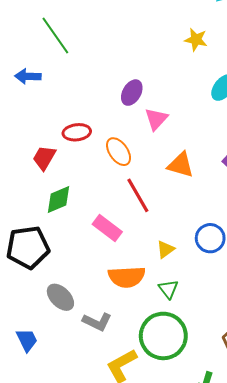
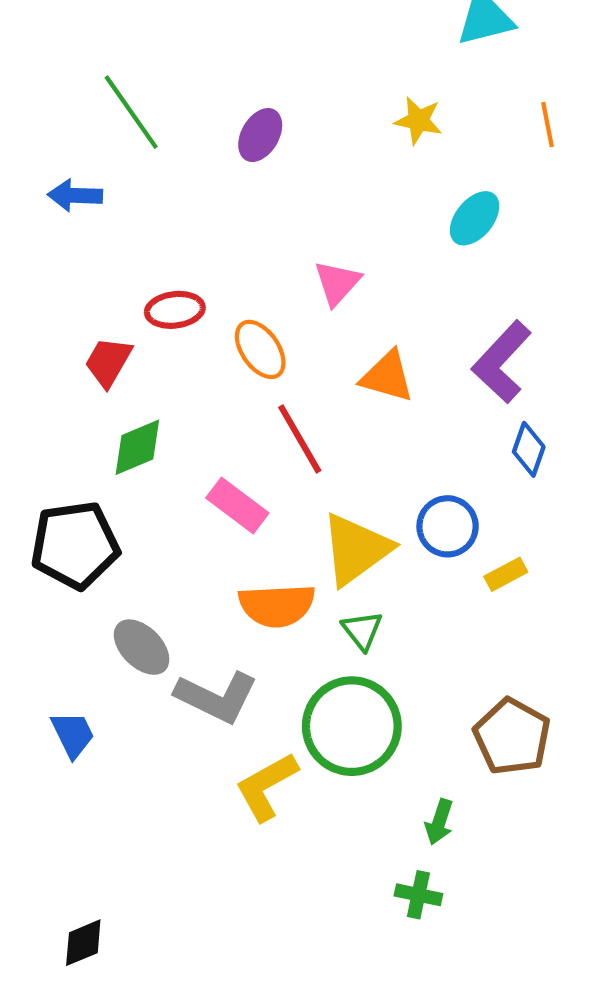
purple ellipse: (132, 93) -> (260, 135), moved
yellow triangle: (165, 249) -> (356, 549), size x2.0
gray L-shape: (97, 322) -> (216, 697), size x1.4

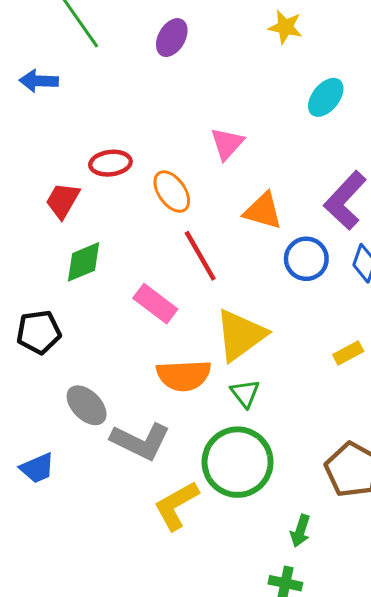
blue circle: (448, 526) -> (306, 259), moved
black pentagon: (75, 545) -> (39, 332), size x0.7
blue trapezoid: (73, 734) -> (37, 468), turned 93

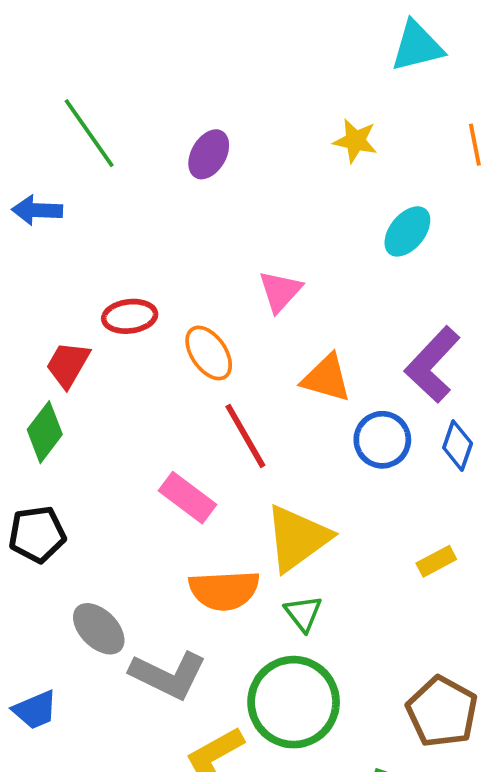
green diamond: (84, 262) -> (45, 432), moved, turned -30

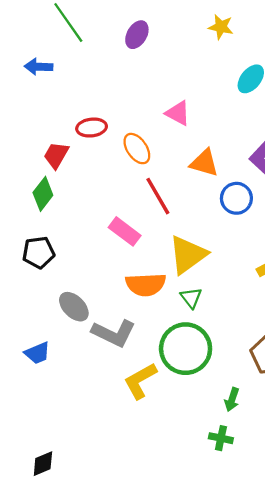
pink triangle: (280, 291) -> (178, 113), turned -44

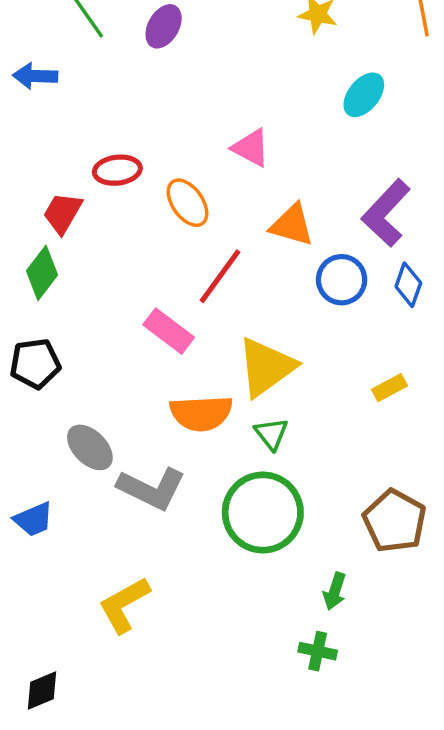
purple ellipse: (137, 35) -> (164, 26), moved
red line: (158, 196) -> (220, 276), turned 66
yellow L-shape: (140, 381) -> (124, 605), moved

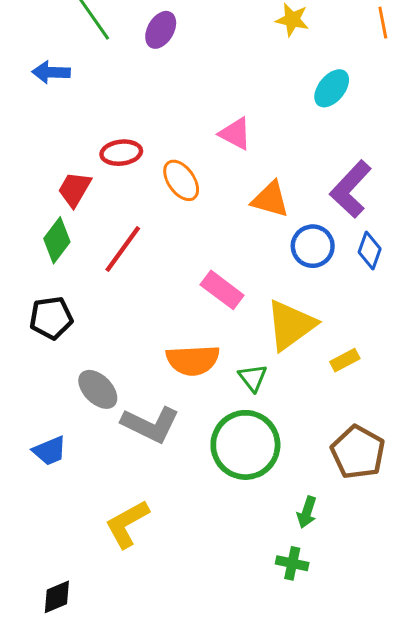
red line: (220, 276) -> (123, 249), moved
pink rectangle: (169, 331) -> (222, 290), moved
yellow triangle: (266, 367) -> (291, 325), moved
yellow rectangle: (389, 388) -> (345, 360), moved

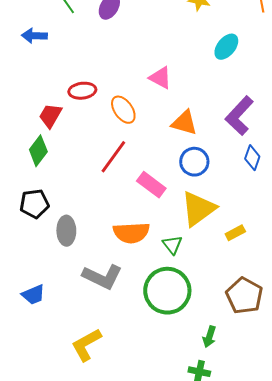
blue circle: (313, 246) -> (194, 162), moved
red line: (123, 249) -> (113, 157), moved
gray ellipse: (98, 389) -> (66, 231), moved, turned 44

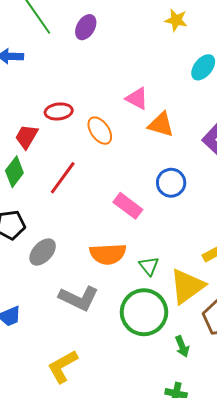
orange triangle: (184, 123) -> (161, 125), moved
red line: (113, 157) -> (63, 178), moved
yellow triangle: (198, 209) -> (187, 286), moved
gray ellipse: (66, 231) -> (43, 252), turned 44
green arrow: (209, 337) -> (182, 346), moved, turned -40

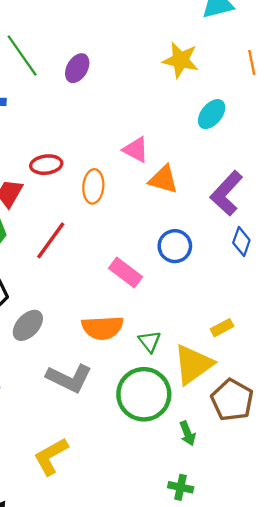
yellow star: (176, 20) -> (181, 60), size x1.4
orange ellipse: (100, 131) -> (93, 186), turned 40

